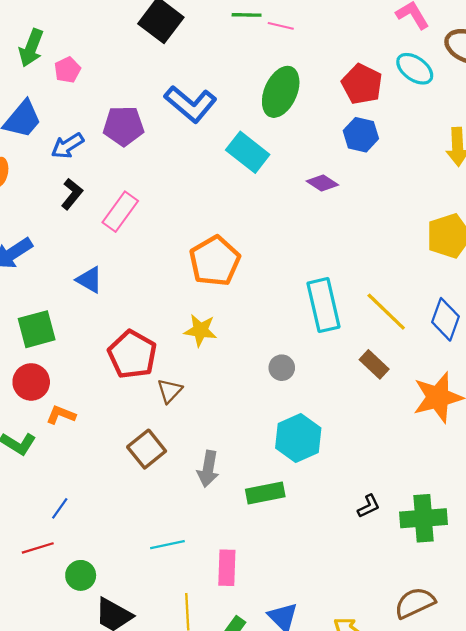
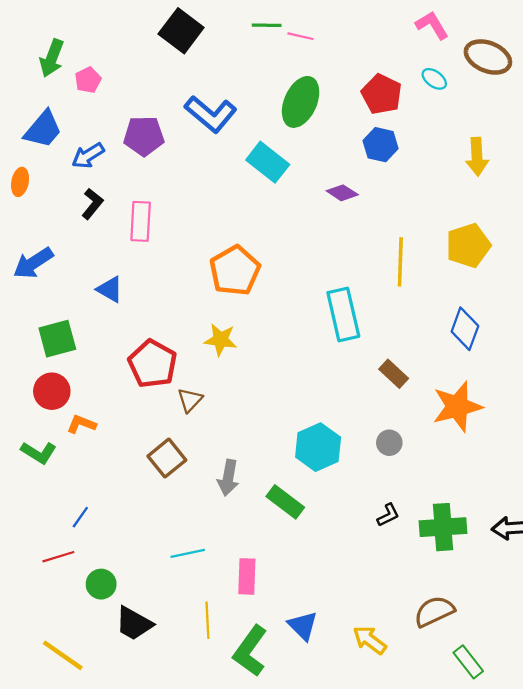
cyan ellipse: (415, 69) -> (434, 79), size x0.7
pink rectangle: (120, 212) -> (141, 221), turned -33
yellow line: (386, 312) -> (400, 262), moved, turned 48
gray circle: (282, 368) -> (389, 443), moved
green rectangle: (265, 493) -> (285, 502), turned 48

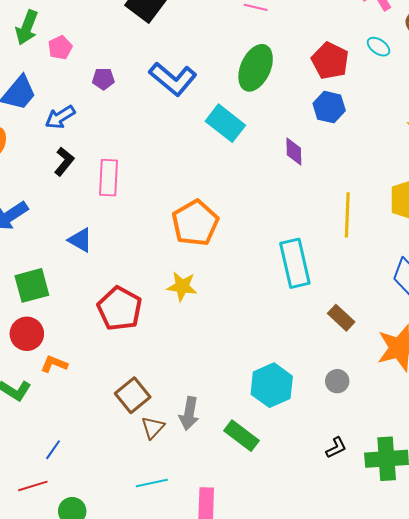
purple pentagon: (144, 136) -> (103, 79), moved, size x0.6
purple diamond: (342, 193) -> (294, 151), turned 56
brown triangle: (190, 400) -> (153, 427), moved

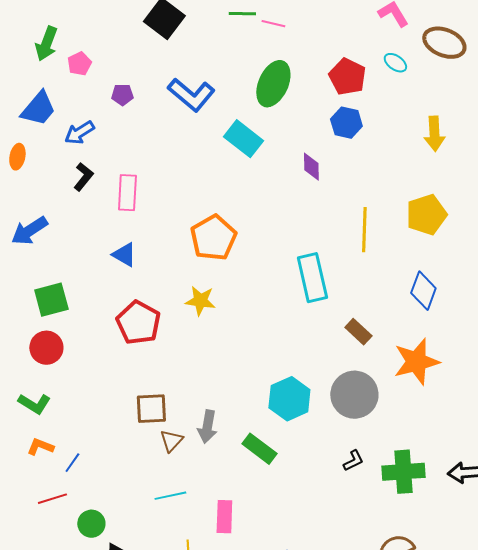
blue triangle: (80, 240) -> (124, 255), moved
orange L-shape: (54, 364) -> (40, 447), moved
gray circle: (337, 381) -> (354, 395), size x2.0
brown square: (133, 395) -> (151, 409), turned 36

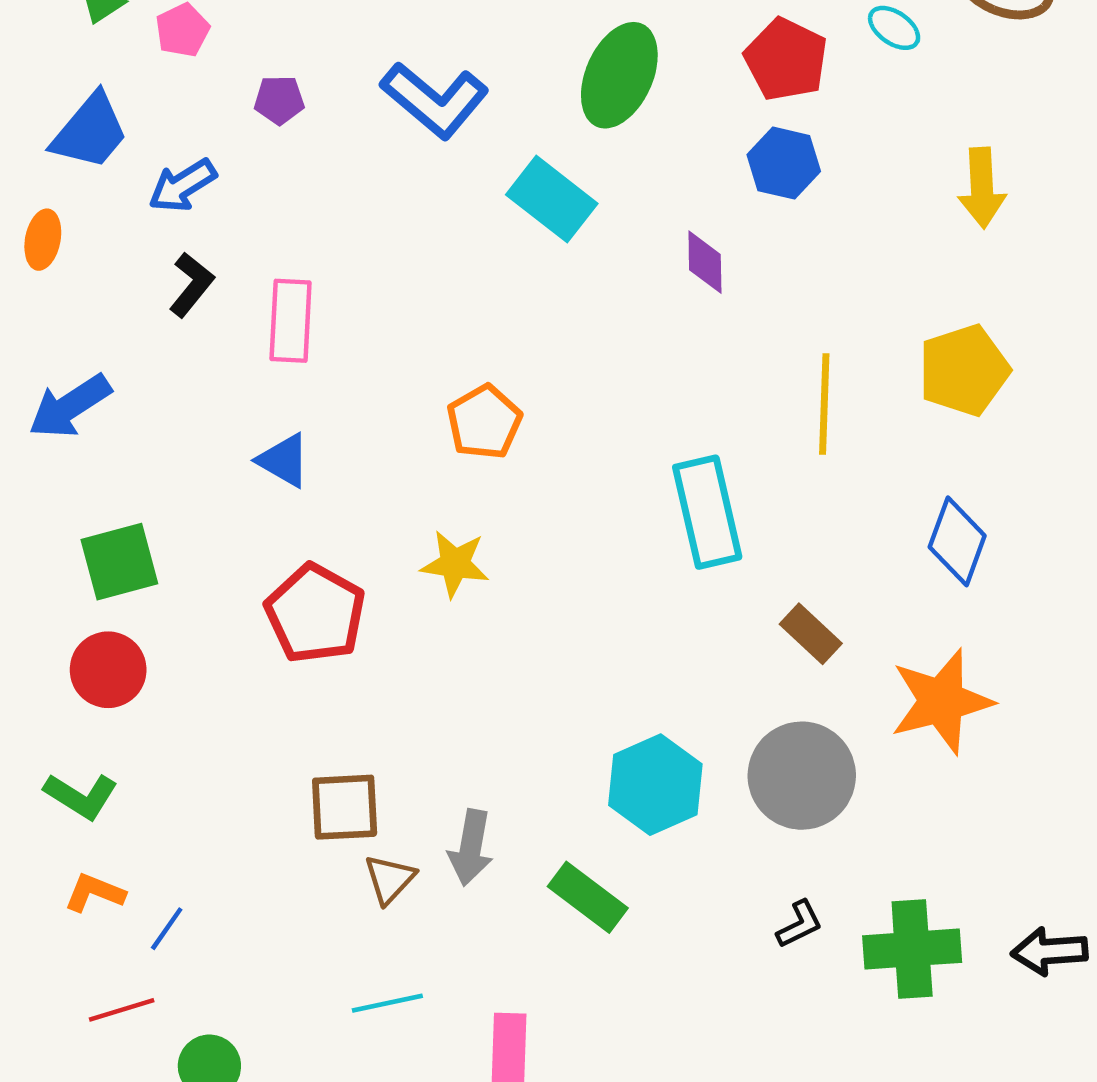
orange pentagon: (213, 238) -> (484, 422), size x0.7

